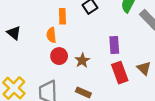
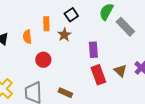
orange semicircle: (51, 35) -> (27, 37), moved
brown star: (82, 60) -> (64, 35), moved

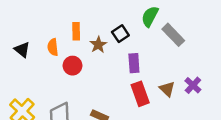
black square: (71, 15) -> (120, 34), moved
red circle: (43, 60) -> (73, 66), moved

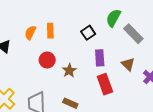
brown star: (98, 45) -> (69, 71), moved
orange semicircle: (53, 47) -> (30, 33), moved, turned 32
brown triangle: (167, 89) -> (128, 64), moved

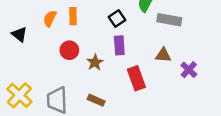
gray rectangle: (133, 34) -> (169, 20), turned -36
purple rectangle: (100, 58) -> (119, 45), moved
brown triangle: (128, 64) -> (163, 55), turned -40

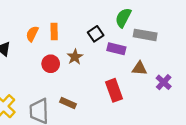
purple rectangle: (119, 45) -> (116, 49), moved, turned -72
brown star: (95, 62) -> (75, 57), moved
brown rectangle: (96, 100) -> (68, 103), moved

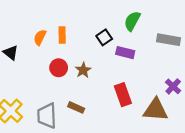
gray rectangle: (145, 35) -> (168, 40), moved
brown star: (75, 57) -> (83, 70), moved
brown triangle: (139, 68) -> (156, 110), moved, size x1.6

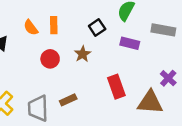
orange semicircle: (40, 37) -> (31, 28), turned -63
purple rectangle: (125, 53) -> (130, 43), moved
brown star: (83, 70) -> (83, 54), moved
brown rectangle: (76, 107) -> (68, 100), turned -49

